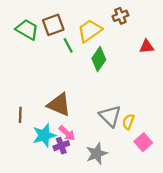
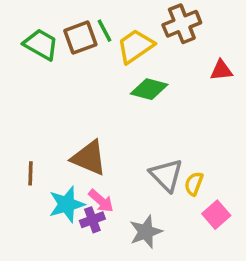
brown cross: (120, 16) -> (182, 24), size x1.5
green line: (68, 45) -> (104, 31), moved
green diamond: (99, 59) -> (149, 89), turned 70

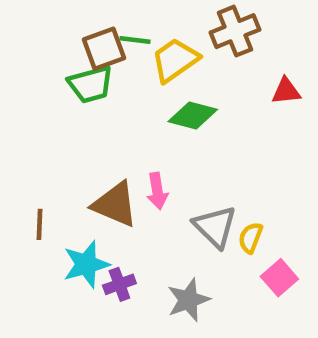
green line: (104, 31) -> (135, 40), turned -55
green trapezoid: (41, 44) -> (91, 84), moved, turned 135
pink arrow: (101, 201) -> (157, 191), moved, turned 40

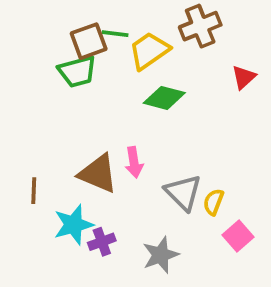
red triangle: (286, 91) -> (244, 77), turned -36

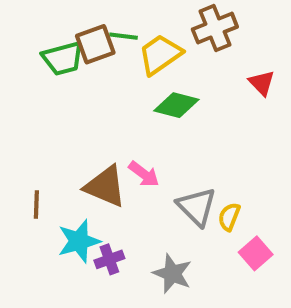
green trapezoid: (77, 71) -> (63, 58), moved
red triangle: (244, 77) -> (262, 83), turned -32
pink arrow: (134, 162) -> (144, 174), turned -44
gray star: (160, 255) -> (172, 274), turned -30

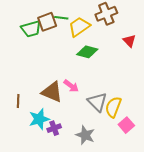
yellow semicircle: (229, 217) -> (113, 107), size x1.5

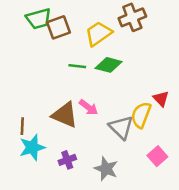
green line: (61, 18) -> (77, 66), moved
green trapezoid: (31, 29) -> (38, 19), moved
red triangle: (129, 41) -> (161, 99), moved
yellow semicircle: (113, 107) -> (141, 115), moved
cyan star: (39, 119) -> (32, 147), moved

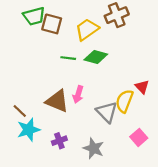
brown square: (59, 27) -> (52, 24), turned 35
pink arrow: (89, 107) -> (78, 94), turned 70
brown line: (22, 126) -> (20, 111), turned -48

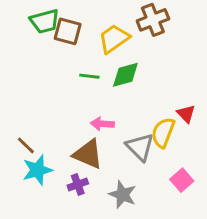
green diamond: (96, 57) -> (125, 75), turned -30
pink arrow: (78, 94) -> (102, 124), turned 77
brown triangle: (57, 101) -> (88, 154), moved

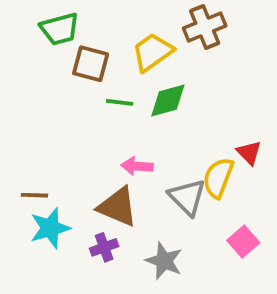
brown square: (68, 31) -> (91, 64), moved
brown line: (26, 145) -> (35, 195), turned -42

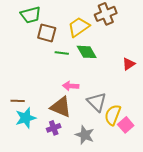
green diamond: (168, 100) -> (87, 52), turned 75
red triangle: (249, 153) -> (129, 64), moved, turned 40
yellow semicircle: (218, 178) -> (113, 115), moved

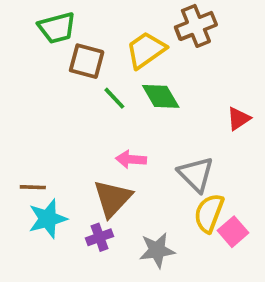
green line: (62, 53) -> (114, 98), turned 40
gray triangle: (97, 102) -> (196, 174), moved
brown triangle: (61, 107) -> (113, 198), turned 50
gray star: (85, 135) -> (157, 250), turned -30

